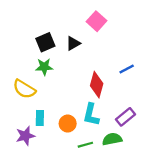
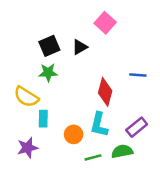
blue line: (127, 69) -> (138, 75), turned 32
cyan rectangle: (40, 118) -> (43, 119), moved

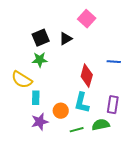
purple rectangle: (137, 127) -> (113, 105), turned -42
purple star: (28, 148) -> (40, 122), moved

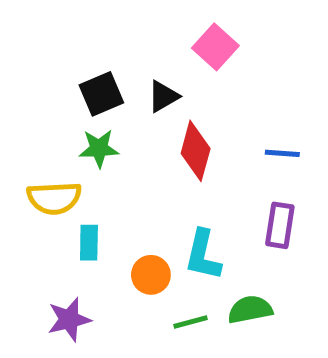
red diamond: (87, 76) -> (196, 151), moved
yellow semicircle: (22, 80) -> (54, 198), turned -35
purple rectangle: (113, 105) -> (280, 225), moved
purple star: (40, 122) -> (69, 319), moved

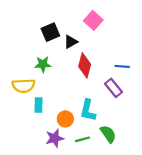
black square: (101, 94) -> (50, 32), moved
purple rectangle: (280, 225) -> (114, 88), moved, turned -48
green semicircle: (250, 310) -> (108, 134), turned 66
purple star: (69, 319) -> (55, 138), moved

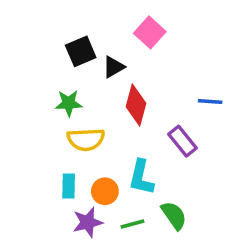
blue line: (122, 66) -> (210, 101), moved
yellow semicircle: (24, 86) -> (86, 139), moved
cyan rectangle: (39, 105) -> (69, 186), moved

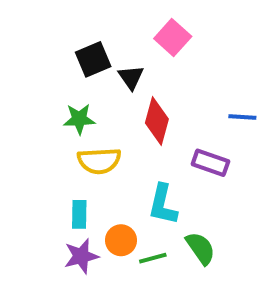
black triangle: (114, 67) -> (131, 77), turned -35
purple rectangle: (183, 141) -> (210, 163), turned -32
orange circle: (105, 191) -> (121, 240), moved
purple star: (88, 222) -> (81, 256), moved

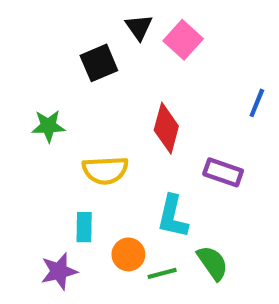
black triangle: (131, 77) -> (139, 27), moved
blue line: (242, 117) -> (257, 103), moved, turned -72
green star: (79, 119) -> (48, 126), moved
purple star: (81, 256) -> (59, 271), moved

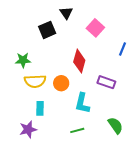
pink square: (183, 40) -> (95, 28), moved
yellow semicircle: (105, 170) -> (35, 81), moved
orange circle: (128, 254) -> (61, 83), moved
green semicircle: (213, 263) -> (115, 125), moved

